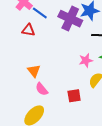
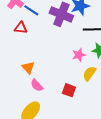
red square: (74, 96) -> (69, 90), turned 32

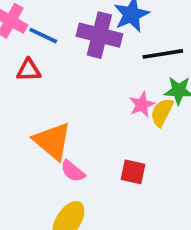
orange triangle: (28, 68) -> (52, 141), size x1.6
yellow semicircle: (89, 74) -> (162, 112), moved

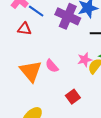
pink semicircle: (73, 171) -> (52, 66), moved
red square: (133, 172) -> (73, 97), turned 32

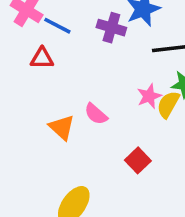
purple cross: (68, 16) -> (111, 28), size x0.7
orange triangle: (31, 71) -> (62, 127), size x0.7

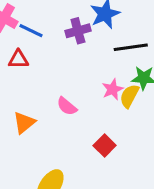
purple cross: (111, 28) -> (78, 31), turned -30
orange triangle: (62, 127) -> (24, 123), moved, turned 40

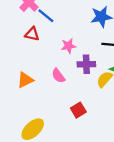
purple cross: (78, 31) -> (86, 64), moved
pink star: (113, 89) -> (69, 46), moved

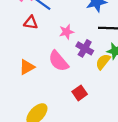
purple cross: (86, 64) -> (85, 48), turned 35
pink semicircle: (58, 76) -> (58, 61), size x1.5

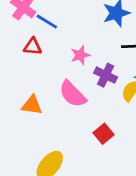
orange triangle: (27, 67) -> (32, 105), turned 42

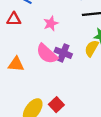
purple cross: (106, 75) -> (63, 53), moved
red square: (103, 134) -> (56, 105), moved

